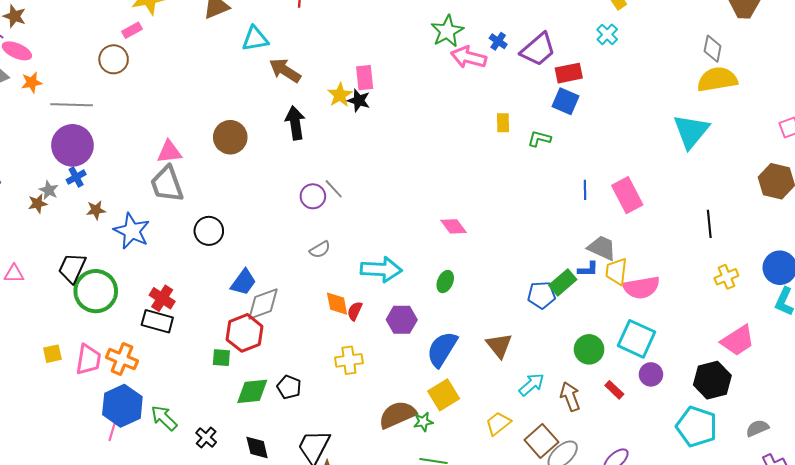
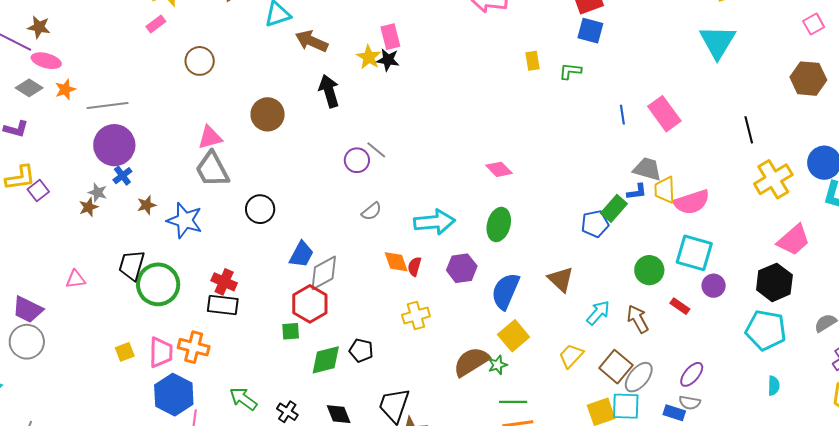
brown circle: (114, 59) -> (200, 61), moved
yellow cross: (726, 277) -> (773, 179), size x1.6
green ellipse: (445, 282) -> (499, 225), size x1.5
blue hexagon: (122, 406) -> (174, 395), moved

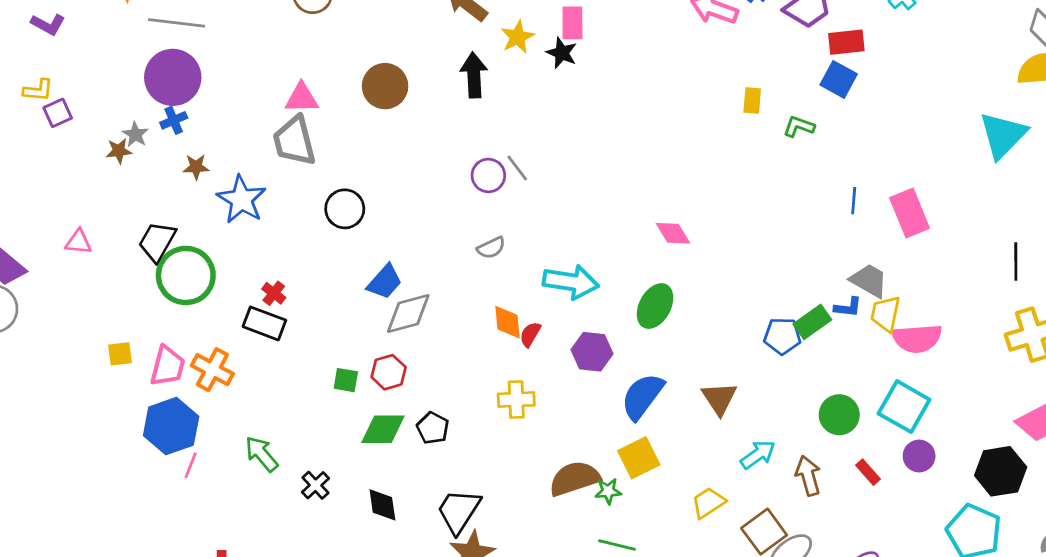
yellow star: (369, 57) -> (518, 37), moved
yellow L-shape: (20, 178) -> (38, 90), size x0.7
red cross: (224, 282) -> (274, 293), size x0.7
red hexagon: (310, 304) -> (389, 372), moved, size x0.7

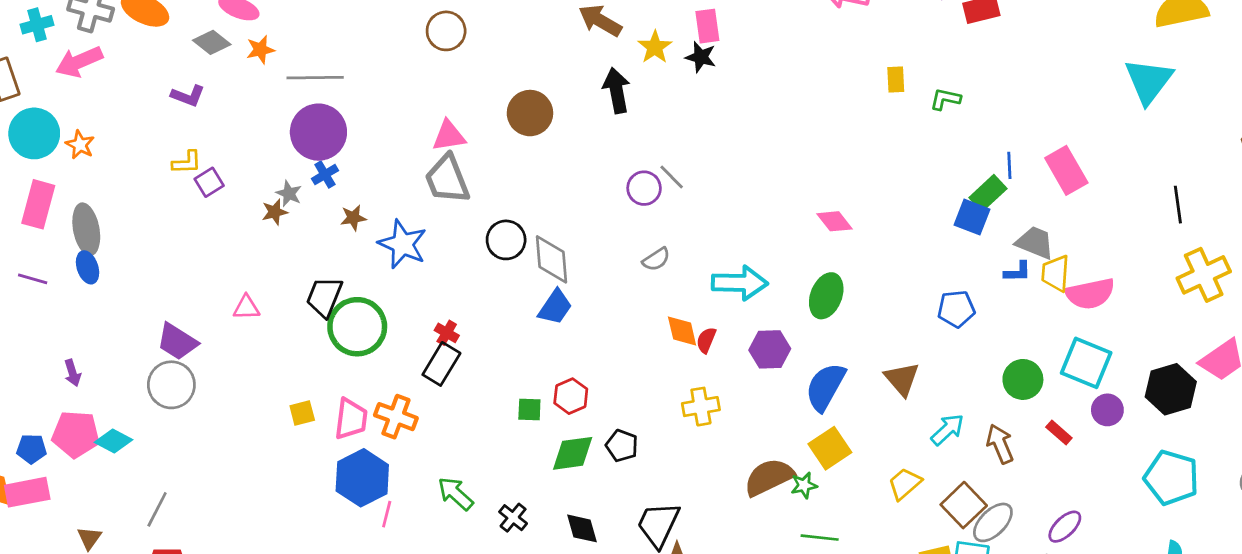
blue square: (839, 79) -> (972, 217), moved
gray diamond: (408, 313) -> (552, 259), moved, turned -72
green rectangle: (812, 322) -> (988, 193), moved
black rectangle: (264, 323) -> (441, 364), turned -72
black hexagon: (1001, 471) -> (1171, 389), moved

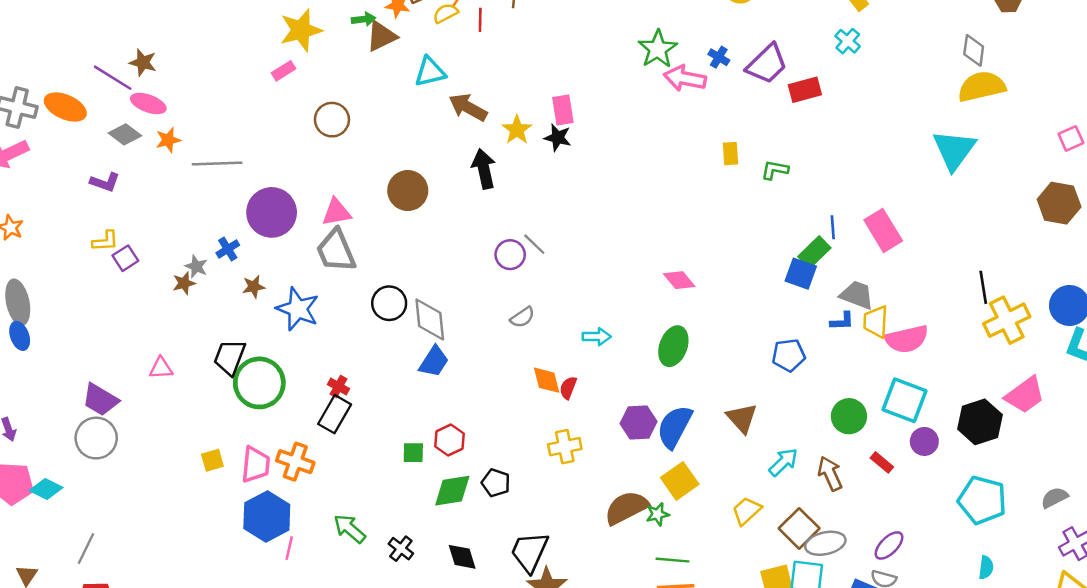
purple circle: (318, 132) -> (272, 212), moved
black line: (1178, 205) -> (983, 287), moved
cyan arrow: (740, 283) -> (597, 337), size x0.6
purple hexagon: (770, 349) -> (639, 423), moved
gray ellipse: (993, 522) -> (825, 543), turned 33

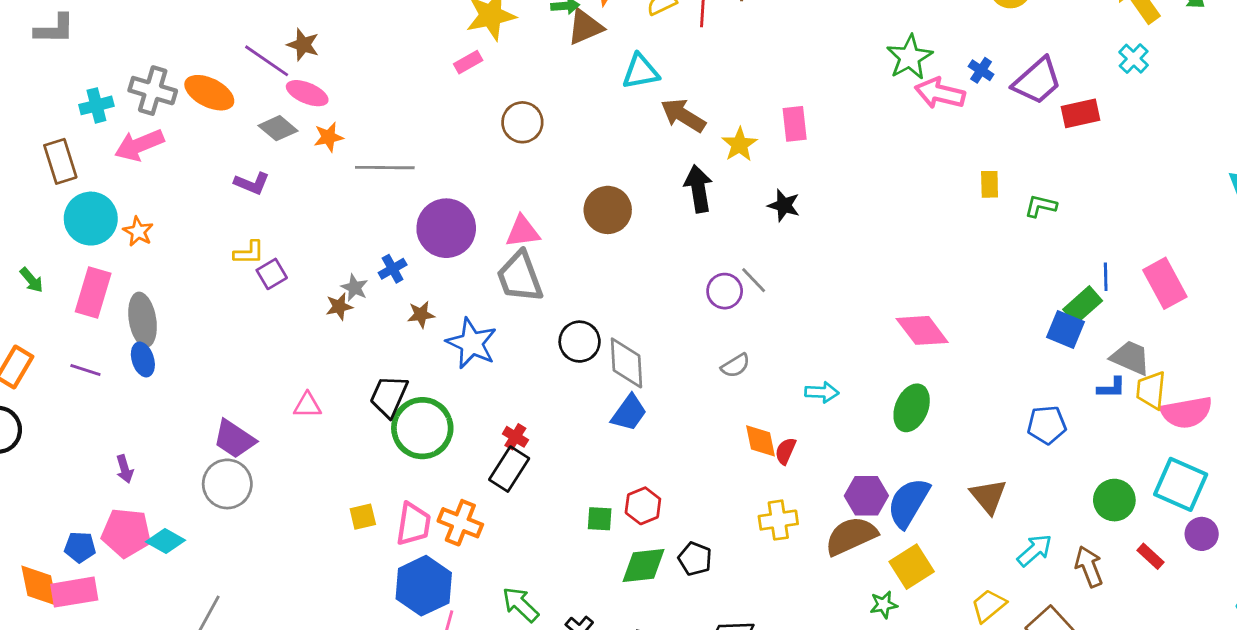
black star: (558, 138) -> (784, 205), moved
pink diamond: (679, 280) -> (922, 330), size x1.4
brown semicircle: (626, 508) -> (851, 536), moved

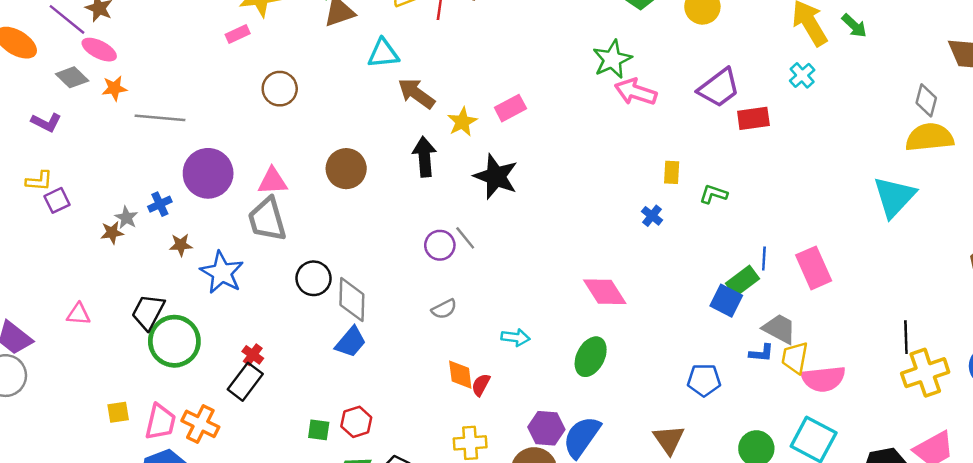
blue cross: (981, 70) -> (652, 216), moved
pink rectangle: (795, 124) -> (510, 108), turned 64
black star: (784, 205) -> (496, 177), size x1.6
brown triangle: (988, 496) -> (669, 440), moved

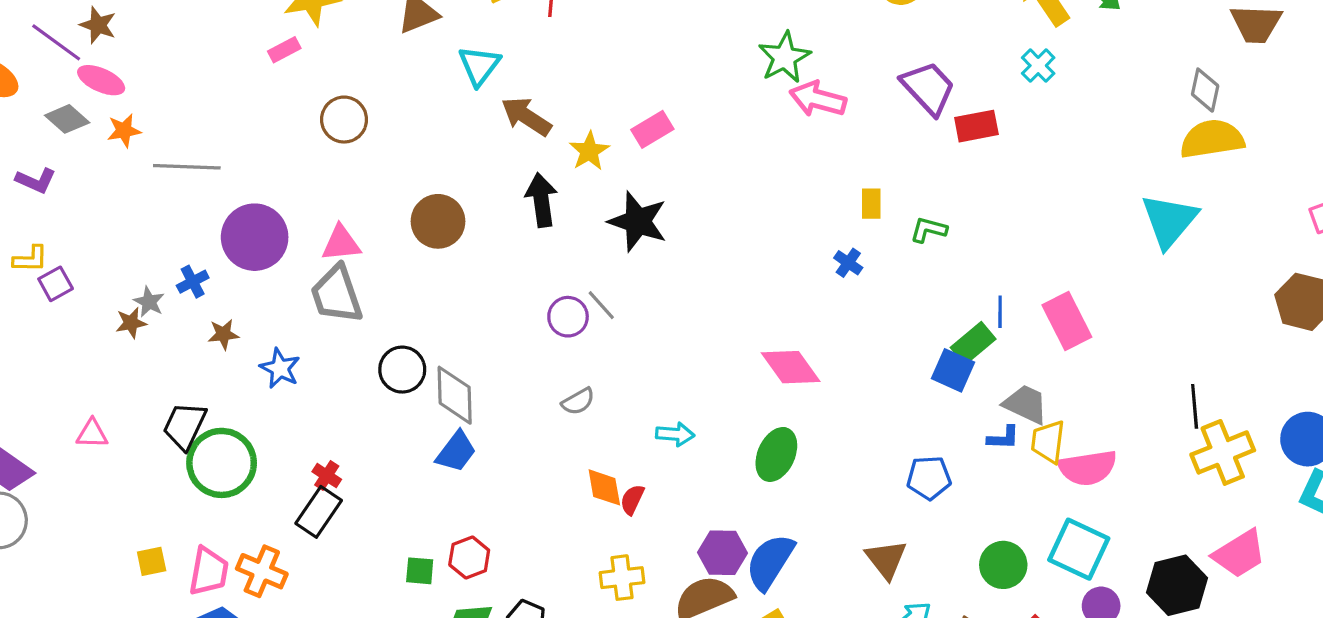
cyan triangle: (383, 53) -> (479, 66), turned -44
purple trapezoid: (719, 88) -> (928, 88), turned -93
blue star: (222, 273) -> (280, 368), size x0.7

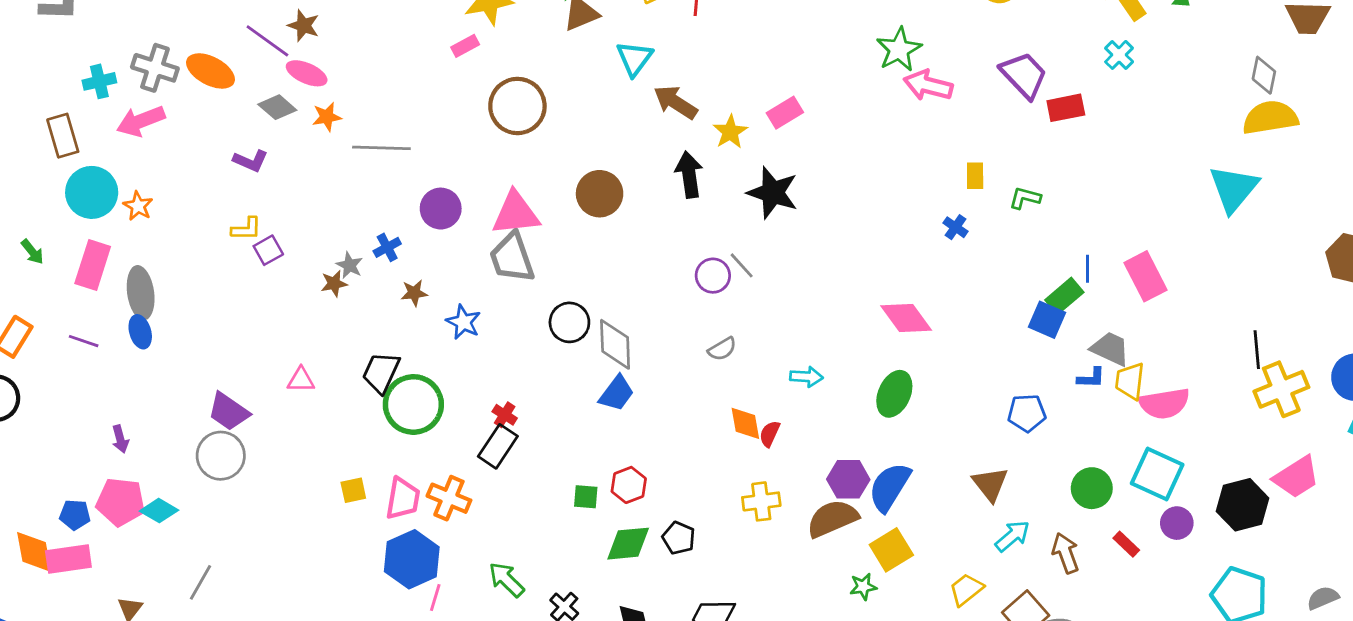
brown circle: (344, 120) -> (517, 106), size x1.4
purple circle: (255, 237) -> (441, 209), size x0.7
pink triangle: (341, 243) -> (516, 213), size x1.4

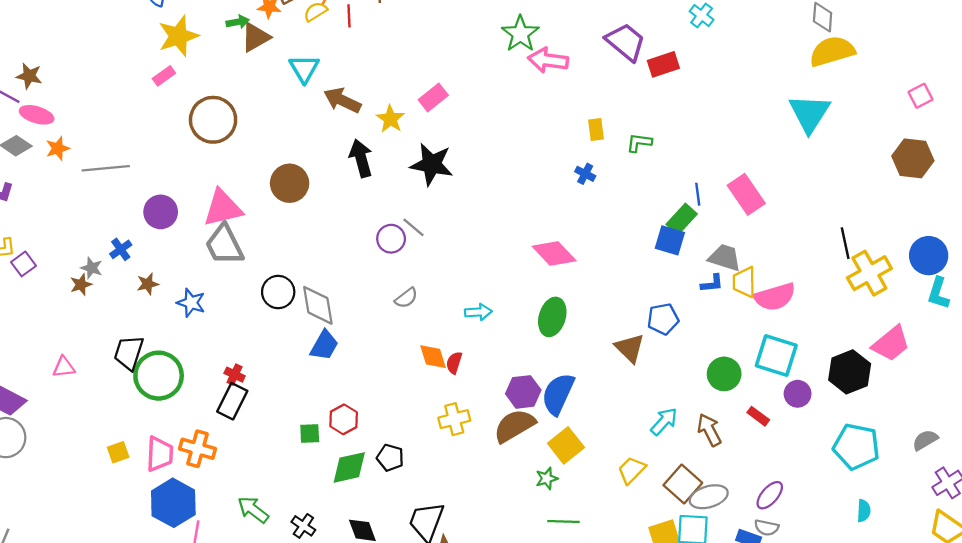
brown triangle: (990, 484) -> (630, 348), moved

